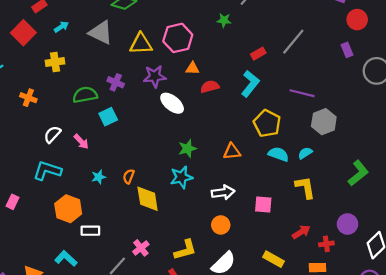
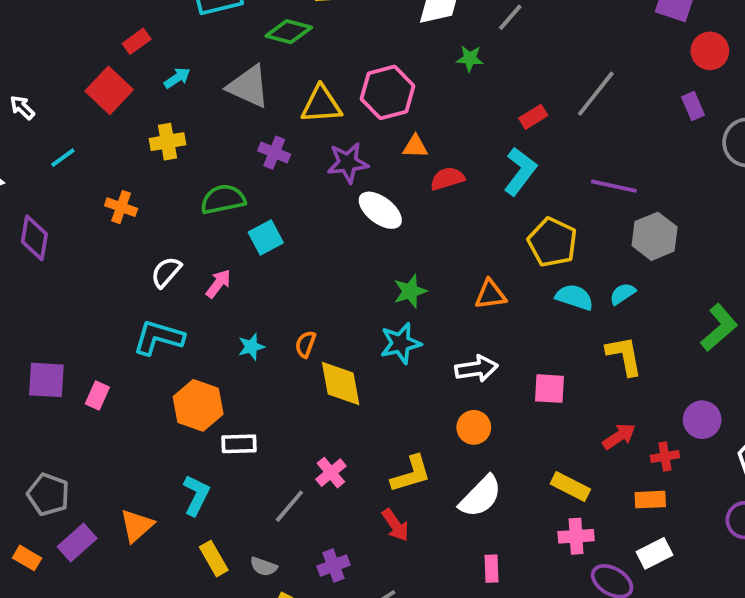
purple cross: (116, 82) -> (274, 153), moved
pink arrow: (81, 142) -> (218, 284), turned -98
cyan L-shape: (66, 258) -> (196, 495), turned 75

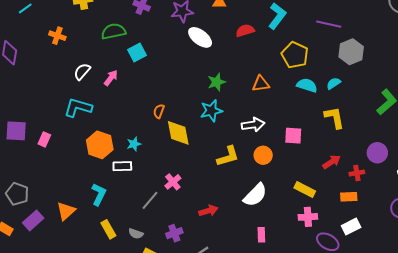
red semicircle: (447, 179) -> (245, 31), moved
cyan star: (251, 347) -> (134, 144), moved
orange circle: (474, 427) -> (263, 155), moved
yellow L-shape: (411, 474) -> (228, 156), moved
red arrow: (395, 525) -> (208, 211), turned -72

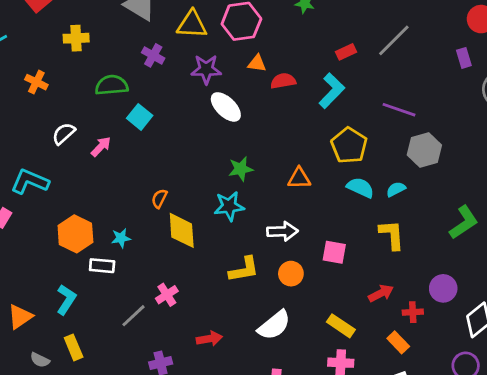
red semicircle: (245, 31) -> (283, 81), moved
cyan square: (137, 52) -> (140, 117), turned -30
cyan L-shape: (78, 108) -> (30, 182), moved
orange rectangle: (349, 197) -> (398, 342), turned 42
gray semicircle: (136, 234) -> (40, 360), moved

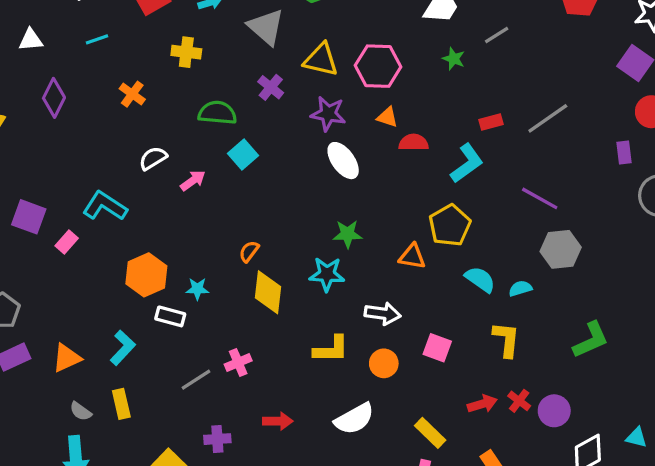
yellow pentagon: (349, 145) -> (450, 225), moved
red cross: (413, 312) -> (519, 401), moved, turned 30

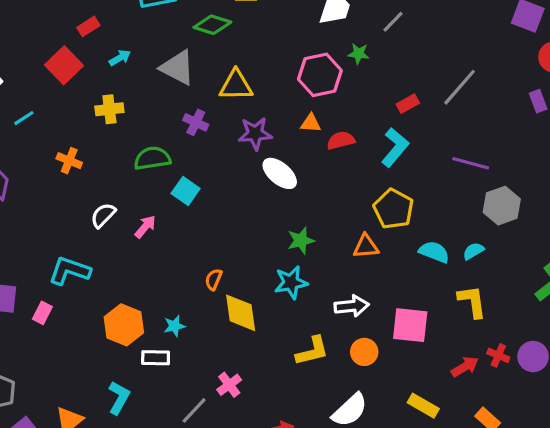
pink hexagon: (378, 66) -> (320, 75), moved
pink square: (437, 348) -> (410, 325), size x1.4

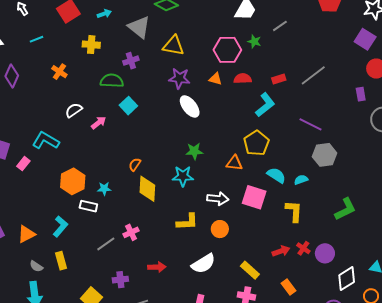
purple cross: (196, 122) -> (131, 61), moved, turned 35
red semicircle: (341, 140) -> (243, 79), moved
pink square: (410, 325) -> (254, 197), moved

